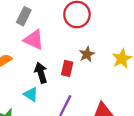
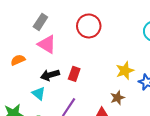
brown star: (87, 54) -> (117, 98), moved
black arrow: (41, 73) -> (50, 75), turned -96

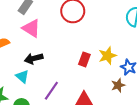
red rectangle: (74, 74) -> (84, 59), moved
brown star: (117, 98) -> (118, 85), moved

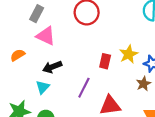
cyan triangle: (22, 76) -> (43, 87), turned 40
purple line: (51, 91) -> (84, 88), moved

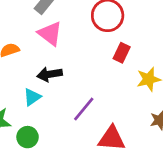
red rectangle: (105, 61) -> (122, 53), moved

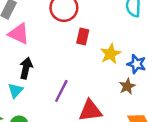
black arrow: (50, 74) -> (26, 68), turned 125

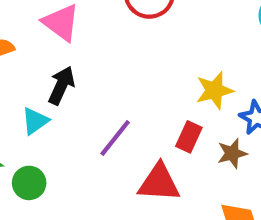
red rectangle: (83, 36) -> (189, 137), moved

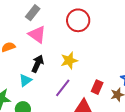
yellow star: (214, 90) -> (69, 61), moved

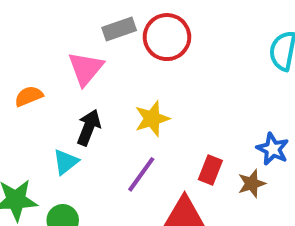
gray rectangle: (33, 13) -> (119, 29), moved, turned 35
pink triangle: (37, 34) -> (86, 69), turned 36

